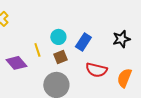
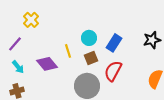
red semicircle: (96, 70) -> (113, 71), moved, turned 105

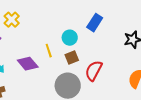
blue rectangle: (114, 43) -> (95, 23), moved

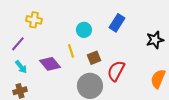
yellow cross: (12, 20) -> (34, 20), turned -35
cyan circle: (70, 38) -> (84, 30), moved

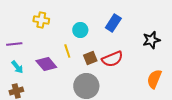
yellow cross: (34, 20) -> (41, 20), moved
purple line: (18, 44) -> (14, 44), turned 42
red semicircle: (116, 71) -> (112, 59), moved, turned -140

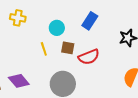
brown square: (90, 58) -> (68, 48), moved, turned 32
purple diamond: (46, 64) -> (19, 81), moved

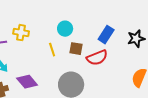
yellow cross: (18, 18) -> (21, 33), moved
blue rectangle: (90, 21) -> (106, 35), moved

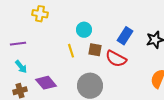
yellow cross: (21, 33) -> (40, 14), moved
red semicircle: (97, 58) -> (116, 59), turned 50

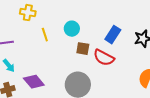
yellow line: (71, 51) -> (45, 35), moved

